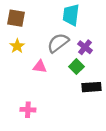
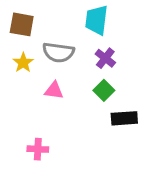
gray semicircle: (58, 43) -> (58, 52), moved, turned -135
purple cross: (85, 47) -> (105, 58), moved

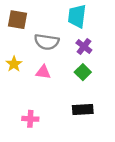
yellow star: (23, 63) -> (14, 64), moved
black rectangle: (124, 118) -> (83, 109), moved

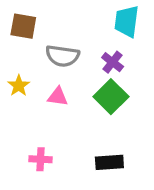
cyan trapezoid: (77, 16) -> (127, 21), moved
green square: (83, 72) -> (111, 97), size x1.5
black rectangle: (83, 109) -> (109, 162), moved

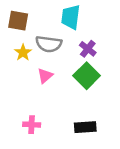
cyan trapezoid: (127, 21) -> (71, 17), moved
yellow star: (19, 86) -> (23, 53), moved
pink triangle: (58, 97) -> (45, 76), turned -49

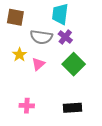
purple cross: (88, 49) -> (65, 37), moved
yellow star: (23, 53) -> (19, 55), moved

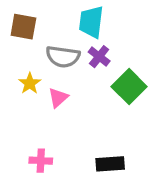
green square: (74, 64) -> (129, 87), moved

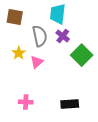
gray semicircle: (63, 57) -> (40, 36), turned -110

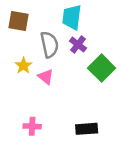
pink triangle: (37, 62) -> (46, 77), turned -40

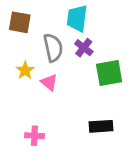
green square: (102, 68) -> (109, 73), turned 35
black rectangle: (87, 129) -> (101, 126), moved

